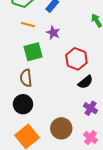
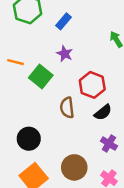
orange line: (28, 25) -> (16, 62), moved
green square: (33, 52) -> (41, 76), turned -36
brown semicircle: (26, 78) -> (67, 108), moved

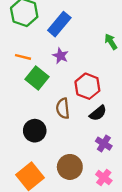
blue rectangle: (63, 21) -> (59, 24), size x1.5
orange line: (16, 62) -> (23, 57), moved
black circle: (29, 139) -> (35, 131), moved

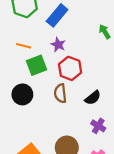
green square: (37, 78) -> (36, 65), turned 30
red hexagon: (87, 86) -> (70, 68), moved
black circle: (35, 131) -> (22, 94), moved

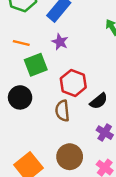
red hexagon: (70, 68) -> (73, 83), moved
brown semicircle: (60, 93) -> (62, 111), moved

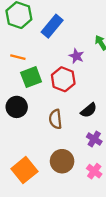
purple star: (60, 42) -> (76, 56), moved
red hexagon: (73, 83) -> (63, 79), moved

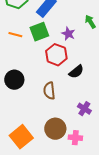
green square: (31, 77) -> (39, 32), moved
black semicircle: (89, 110) -> (76, 72), moved
pink cross: (94, 171) -> (75, 138), moved, turned -32

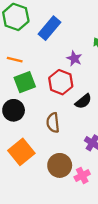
green square: (39, 32) -> (25, 82), moved
orange square: (21, 137) -> (21, 152), moved
pink cross: (75, 138) -> (82, 176), turned -32

